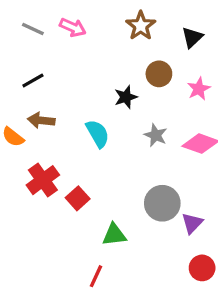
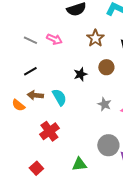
black star: (126, 97) -> (80, 74), moved
cyan semicircle: (98, 134) -> (59, 97), moved
red cross: (43, 180) -> (49, 131), moved
red square: (78, 198) -> (36, 168), moved

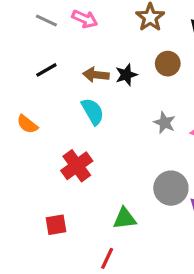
brown arrow: (35, 95) -> (96, 75), moved
red square: (36, 168) -> (56, 225), turned 32

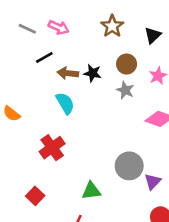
black line: (46, 70) -> (44, 58), moved
black star: (126, 75) -> (93, 73), turned 30
gray star: (165, 123) -> (125, 90), moved
red square: (56, 225) -> (35, 196), turned -36

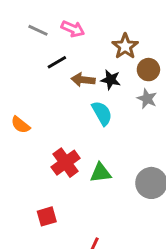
brown star: (112, 26) -> (125, 46), moved
cyan semicircle: (65, 103) -> (102, 113), moved
green triangle: (91, 191) -> (100, 173), moved
red square: (35, 196) -> (47, 216), turned 30

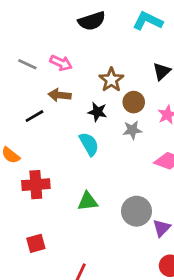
black line: (57, 62) -> (34, 116), moved
brown arrow: (83, 80) -> (60, 95), moved
gray star: (147, 99) -> (132, 130), turned -30
red cross: (66, 163) -> (36, 185), moved, turned 32

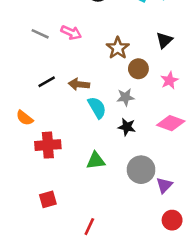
brown arrow: (60, 95) -> (79, 84), moved
black star: (97, 112) -> (127, 127), moved
gray star: (132, 130) -> (125, 97), moved

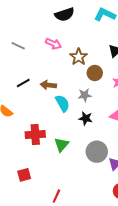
pink arrow: (71, 33) -> (53, 44), moved
red cross: (48, 145) -> (35, 135), moved
green triangle: (96, 161) -> (61, 145), turned -42

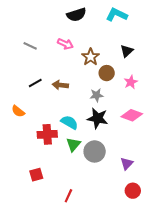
cyan semicircle: (62, 103) -> (69, 122), moved, turned -30
black star: (86, 118) -> (98, 118), size x1.5
gray circle: (97, 152) -> (95, 151), moved

